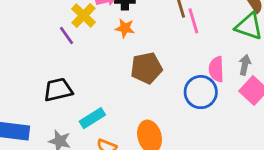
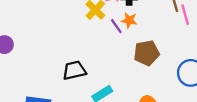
purple line: (66, 35) -> (116, 26), moved

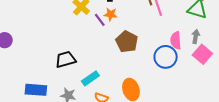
brown pentagon: (147, 53) -> (127, 42), turned -30

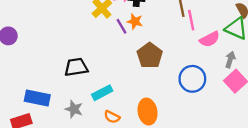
pink semicircle: (176, 40) -> (210, 39), moved, turned -120

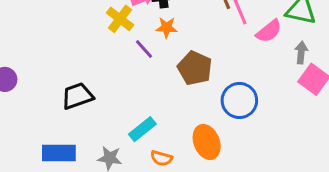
purple line: (122, 26) -> (144, 49), moved
black trapezoid: (76, 67) -> (77, 96), moved
blue circle: (192, 79) -> (239, 100), moved

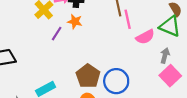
purple line: (144, 49) -> (57, 34), turned 64
brown pentagon: (195, 68) -> (88, 76), moved

